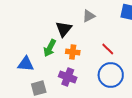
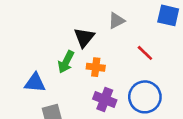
red line: (108, 49) -> (145, 53), moved
purple cross: (68, 77) -> (105, 99), moved

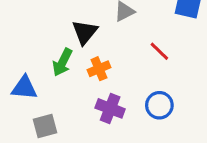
orange cross: (96, 67) -> (99, 69), turned -30
blue circle: (145, 97) -> (159, 105), size x0.7

